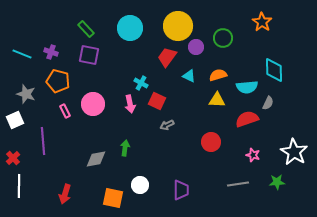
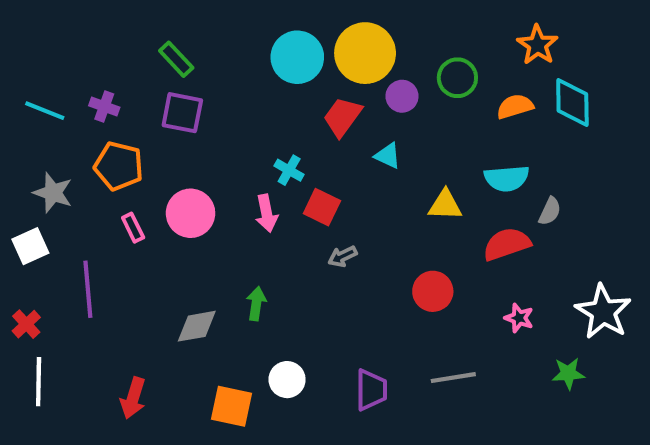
cyan circle: (130, 28) -> (297, 57), moved
cyan diamond: (274, 70) -> (572, 102), moved
orange semicircle: (218, 75) -> (515, 106), moved
gray line: (238, 184) -> (453, 378), moved

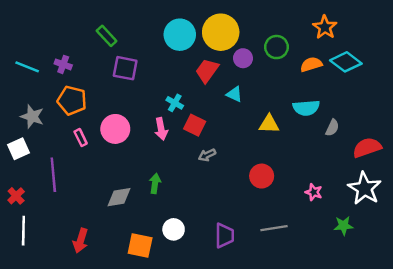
cyan diamond: (572, 102) -> (346, 62), turned -52
purple square: (182, 113) -> (125, 68), moved
red semicircle: (507, 244) -> (367, 148), moved

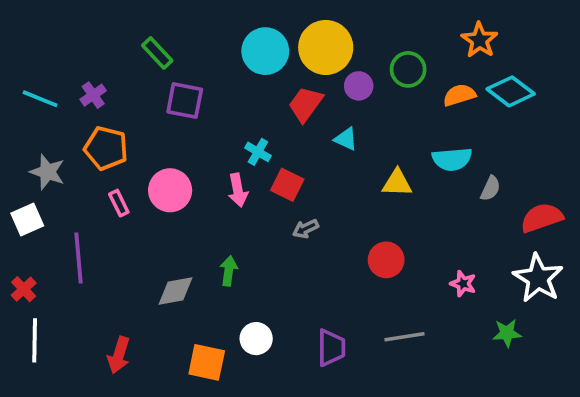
purple cross: (63, 64) -> (93, 95), turned 35

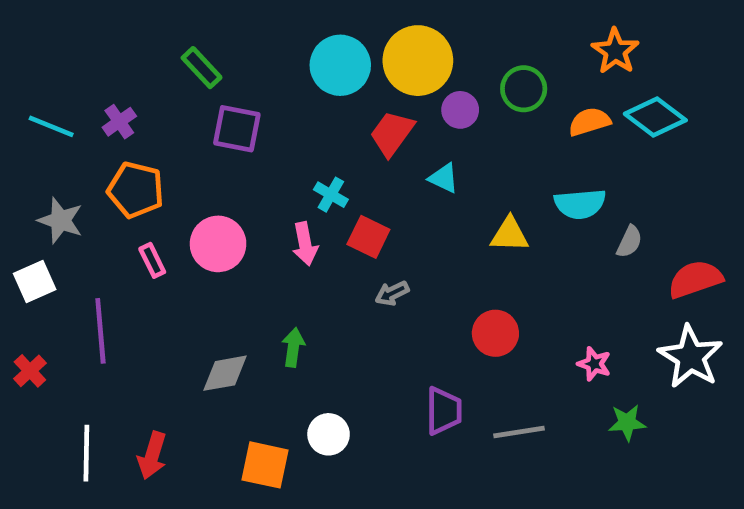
green star: (507, 333) -> (627, 423), moved
white line: (35, 340) -> (86, 453), moved
purple trapezoid: (331, 348) -> (444, 411), moved

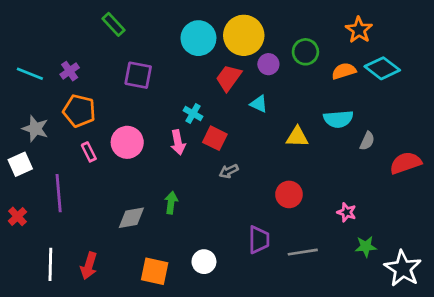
green rectangle: (202, 68) -> (113, 24), moved
white star: (691, 357) -> (403, 268), moved
white circle: (329, 434) -> (204, 262), moved

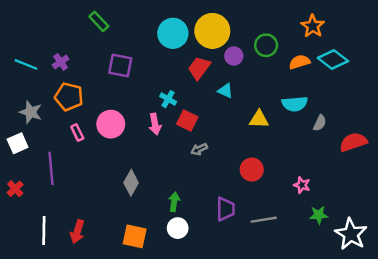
green arrow: (171, 203) -> (174, 202), moved
gray diamond: (131, 218) -> (131, 183), moved, turned -50

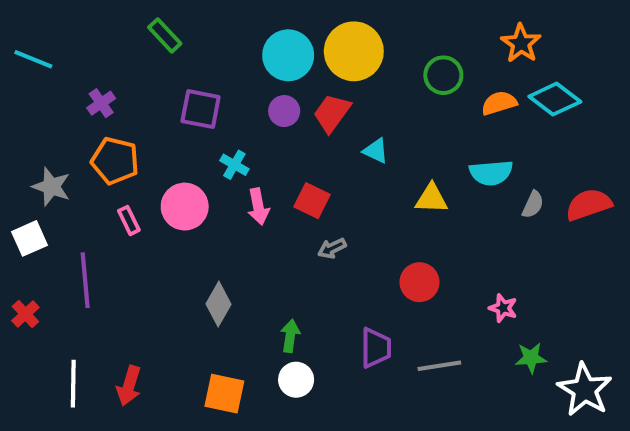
purple circle: (234, 56) -> (284, 111), moved
cyan line: (26, 64) -> (33, 59), moved
cyan cross: (168, 99) -> (234, 165), moved
red semicircle: (353, 142) -> (589, 205), moved

